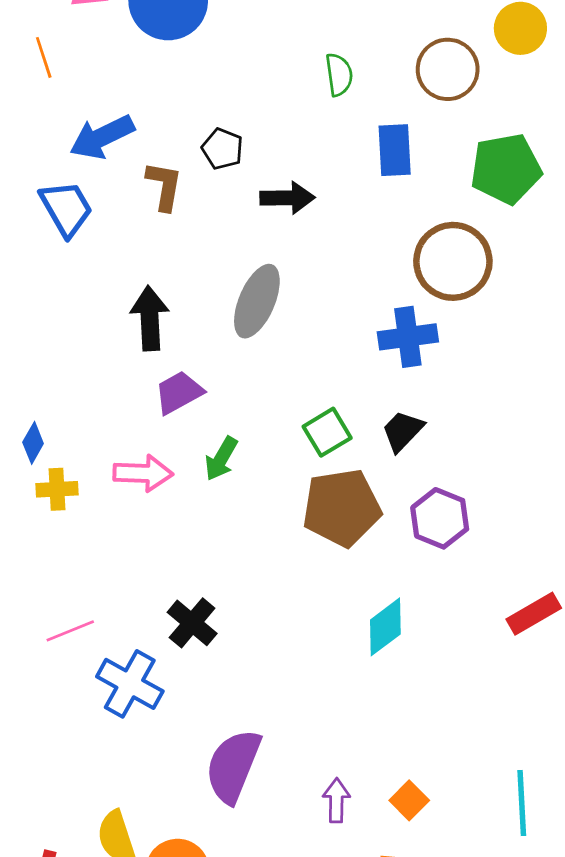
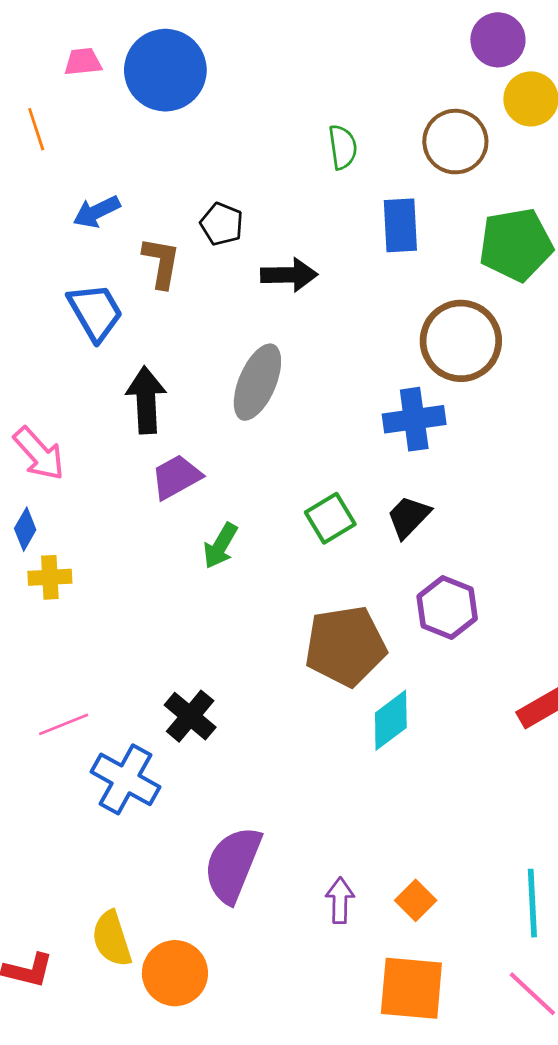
blue arrow: (102, 137) -> (97, 212), size x0.7
blue trapezoid: (66, 208) -> (95, 312), moved
pink arrow: (143, 473) -> (39, 454), moved, turned 46
brown pentagon: (342, 508) -> (345, 646), moved

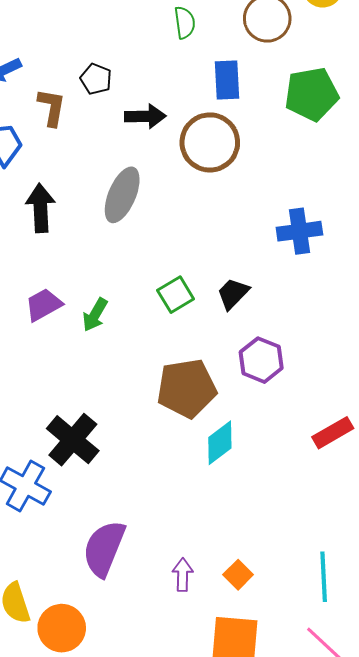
brown circle: (461, 341) -> (210, 142), moved
blue cross: (414, 419) -> (299, 231), moved
purple trapezoid: (176, 477) -> (44, 305), moved
black cross: (190, 716) -> (73, 440), size x1.4

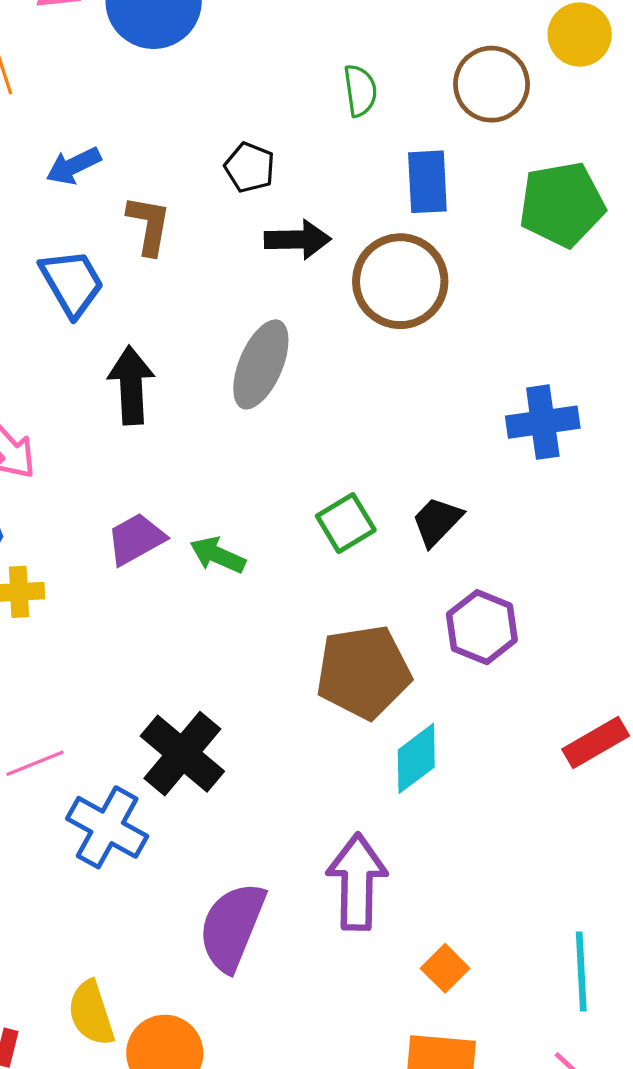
black pentagon: (96, 79) -> (250, 167), moved
green arrow: (95, 315) -> (218, 555), turned 84
purple arrow: (183, 575) -> (357, 882), moved, size x1.8

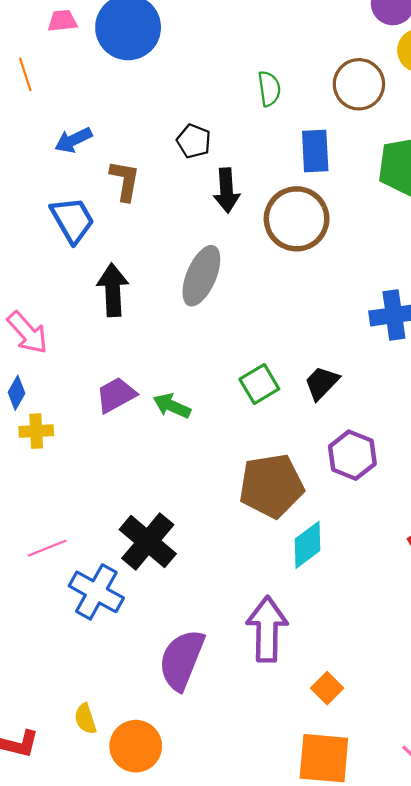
black arrow: (298, 240) -> (227, 190), turned 87
yellow semicircle: (91, 1013) -> (85, 719), size x0.7

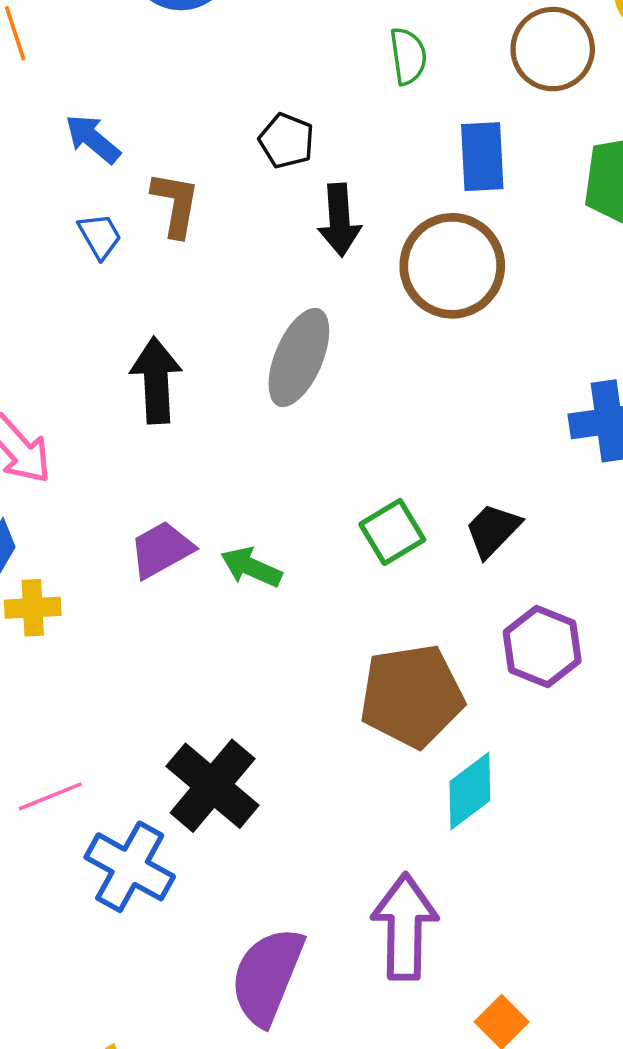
blue arrow: (73, 140) -> (93, 139), turned 66
blue trapezoid: (72, 220) -> (100, 236), moved, size x0.6

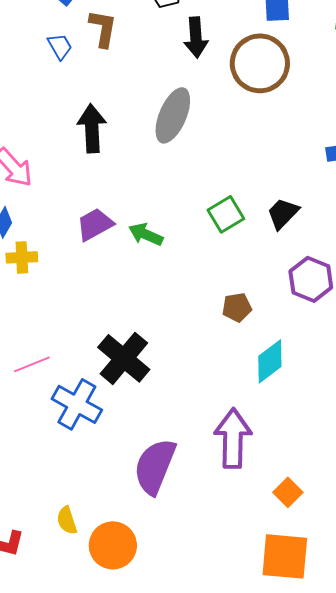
brown pentagon: (412, 696) -> (237, 307), size x0.5

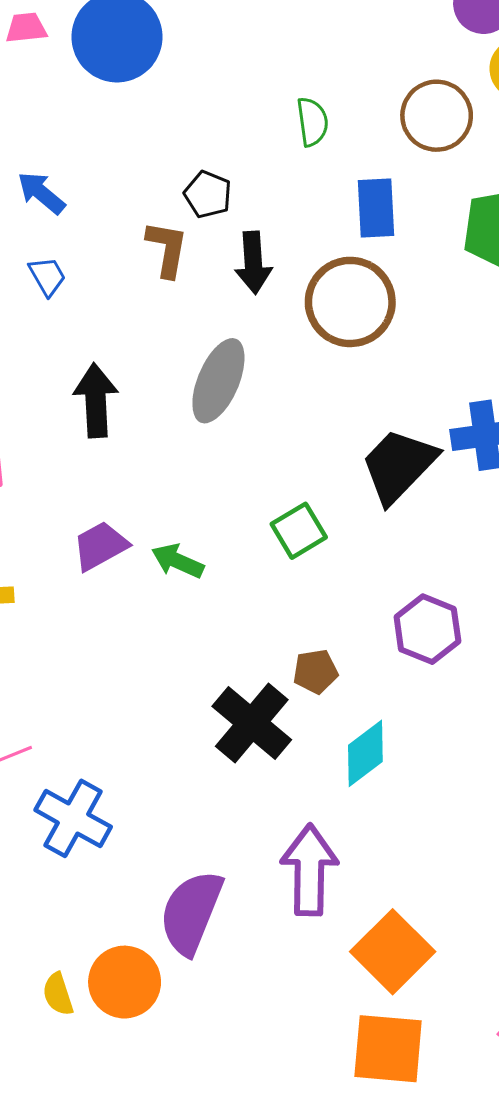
brown L-shape: (103, 28) -> (167, 249), moved
black trapezoid: (283, 213) -> (399, 466), moved, size x1.6
black cross: (124, 358) -> (252, 723), moved
orange square: (288, 492) -> (393, 952), size x1.8
orange circle: (113, 545) -> (125, 982), moved

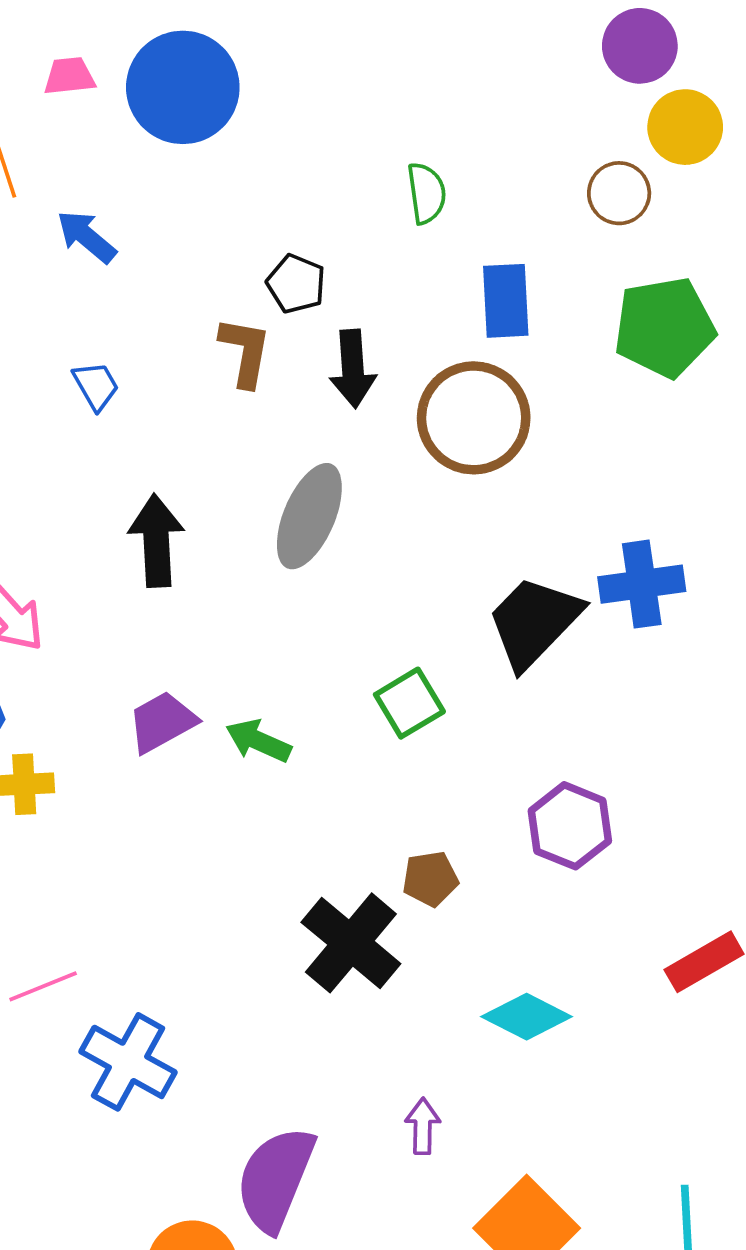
brown circle: (437, 116) -> (619, 193), moved, size x0.7
blue arrow: (41, 193) -> (86, 237), moved
cyan diamond: (365, 753) -> (527, 1017), moved, turned 64
purple arrow: (309, 870) -> (423, 1126), size x0.5

